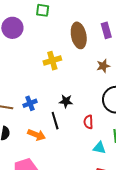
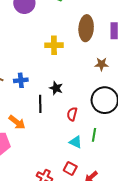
orange arrow: (37, 135) -> (17, 122), moved

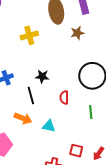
brown star: (101, 64) -> (77, 33), moved
orange arrow: (17, 122) -> (23, 118), moved
cyan triangle: (76, 142) -> (49, 126), moved

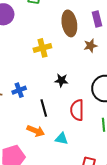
black star: (42, 76) -> (61, 80), moved
red semicircle: (64, 97) -> (77, 110), size x1.5

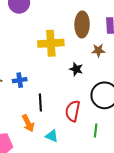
yellow cross: (42, 48) -> (51, 43), size x1.4
black star: (61, 80) -> (76, 69), moved
orange arrow: (36, 131) -> (28, 123), turned 30

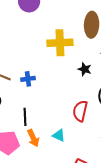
black line: (40, 102) -> (25, 117), moved
orange arrow: (28, 123) -> (33, 138), moved

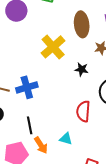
yellow cross: (60, 43) -> (53, 47), turned -30
blue cross: (28, 79) -> (27, 87), size x1.5

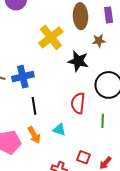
black star: (81, 69) -> (78, 61), size x1.5
black line: (30, 125) -> (34, 106), moved

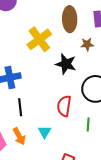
cyan triangle: (59, 130) -> (45, 132), turned 40

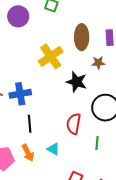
cyan triangle: (45, 132) -> (53, 149), turned -32

